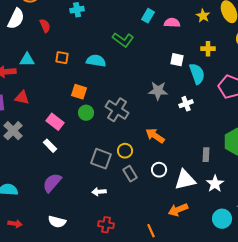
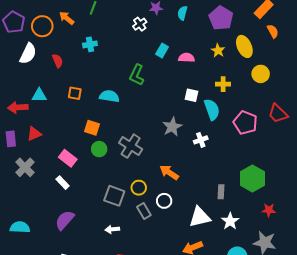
green L-shape: (123, 40) -> (137, 75), turned 80
gray star: (158, 91) -> (172, 127), turned -30
red triangle: (22, 98) -> (34, 134), turned -35
white circle: (159, 170) -> (164, 201), moved

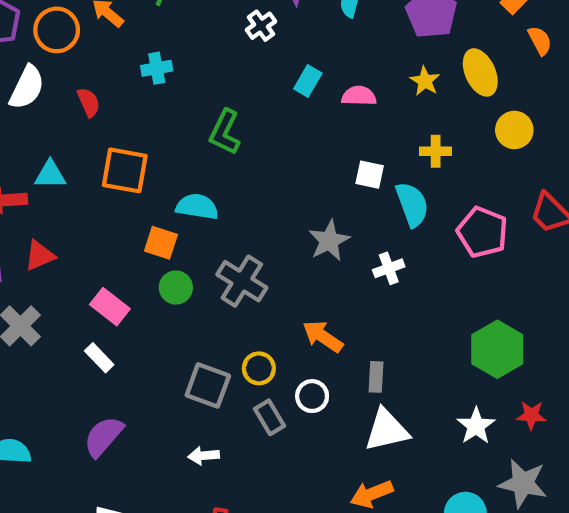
green L-shape: (137, 75) -> (225, 132), moved
orange square: (75, 93) -> (125, 170), size x1.6
cyan semicircle: (109, 96) -> (197, 207), moved
gray rectangle: (221, 192) -> (376, 377), moved
white star: (230, 221) -> (476, 426), moved

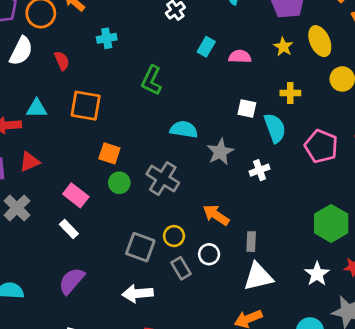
cyan semicircle: (197, 207) -> (184, 129), moved
white arrow: (204, 456) -> (138, 293), size x1.5

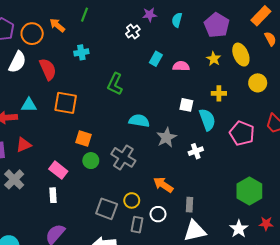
red semicircle: (62, 61) -> (48, 69), size x1.5
white rectangle: (69, 229) -> (53, 195), turned 40
gray rectangle: (181, 268) -> (137, 225), turned 42

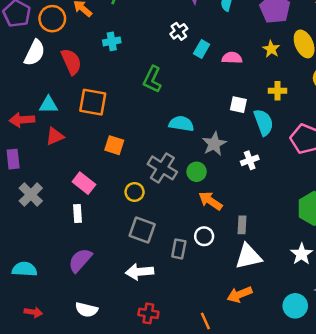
white cross: (133, 31) -> (179, 31), moved
red triangle: (24, 145) -> (55, 136), moved
green circle: (91, 161) -> (197, 172), moved
yellow circle: (132, 200) -> (135, 192), moved

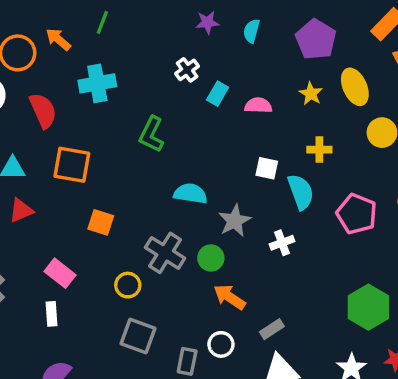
cyan cross: (112, 41) -> (97, 83), size x1.5
gray rectangle: (242, 225) -> (272, 329), turned 54

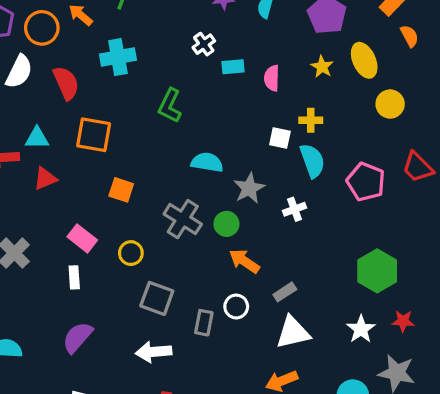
cyan rectangle: (218, 94) -> (233, 67), turned 55
pink semicircle: (258, 105) -> (272, 78), turned -90
yellow cross: (319, 150) -> (311, 120), moved
yellow circle: (128, 285) -> (131, 253), moved

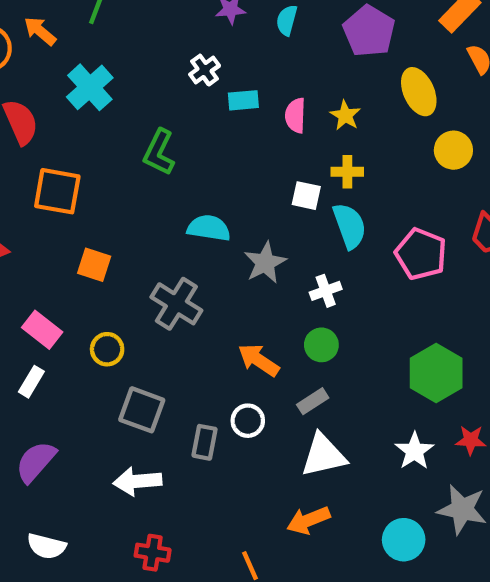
cyan cross: (118, 57) -> (90, 87), turned -32
yellow star: (322, 67) -> (345, 115), moved
green circle: (226, 224) -> (321, 345), moved
white rectangle: (74, 277) -> (31, 382), turned 35

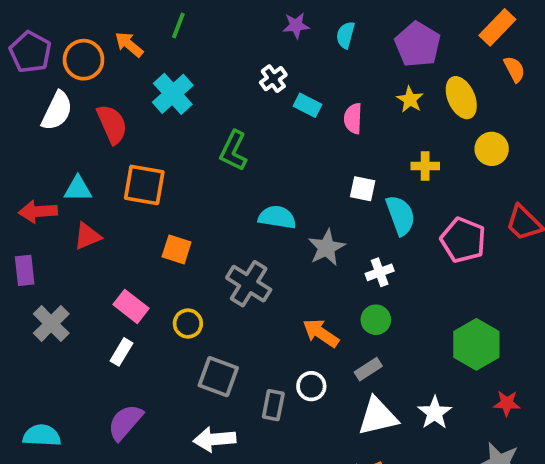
cyan rectangle: (243, 100) -> (308, 105), turned 32
yellow star: (345, 115) -> (410, 100), moved
yellow cross: (347, 172) -> (425, 166), moved
white star: (414, 451) -> (435, 413), moved

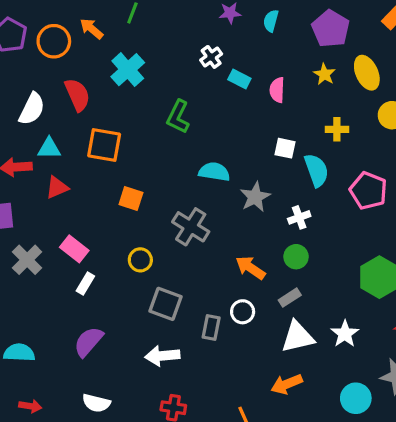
white semicircle: (57, 111) -> (32, 109), moved
pink rectangle: (131, 306) -> (74, 249), moved

